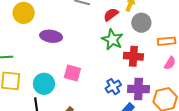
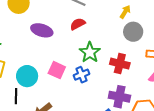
red semicircle: (111, 15) -> (78, 24), moved
green star: (112, 40) -> (90, 52), moved
blue cross: (113, 87) -> (81, 75), moved

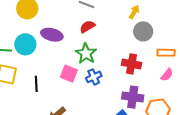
green star: (90, 52) -> (86, 54), moved
cyan circle: (27, 76) -> (25, 44), moved
black line: (16, 96) -> (36, 84), moved

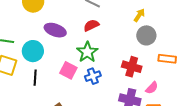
cyan circle: (25, 44) -> (33, 51), moved
pink semicircle: (167, 75) -> (152, 88), moved

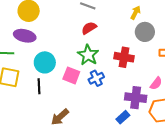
purple ellipse: (55, 30) -> (25, 36), moved
cyan circle: (33, 51) -> (45, 62), moved
red cross: (132, 67) -> (124, 57), moved

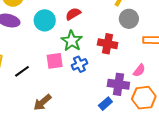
cyan circle: (45, 62) -> (45, 20), moved
pink square: (71, 75) -> (55, 61), turned -30
black line: (39, 86) -> (22, 71), turned 56

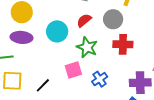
gray circle: (129, 19) -> (113, 19), moved
blue cross: (79, 64) -> (100, 79), moved

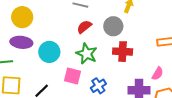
cyan circle: (57, 31) -> (49, 52), moved
pink square: (73, 70) -> (72, 76), turned 30

